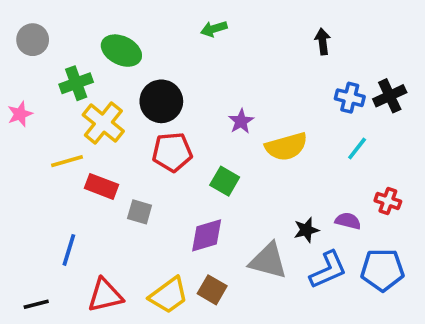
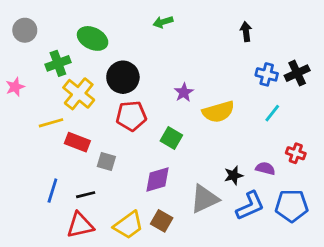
gray triangle: (268, 261) -> (205, 199), turned -40
black line: (36, 304) -> (86, 195), moved

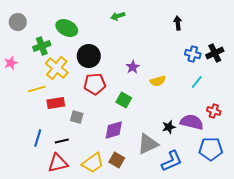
yellow semicircle: (218, 112) -> (158, 81), size x0.7
red rectangle: (77, 142) -> (56, 103), turned -30
purple semicircle: (265, 168) -> (192, 122), size x1.6
blue L-shape: (250, 206) -> (172, 161), moved

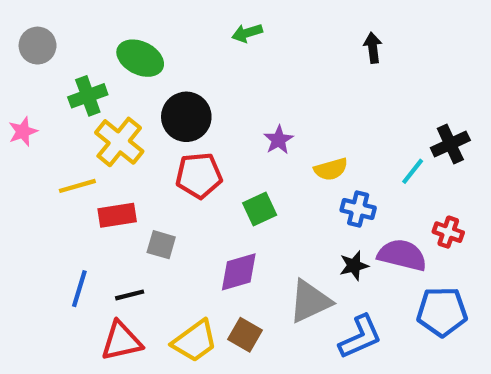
black cross: (215, 53) -> (450, 144), moved
blue cross: (193, 54) -> (358, 209), moved
green square: (124, 100) -> (260, 209), turned 35

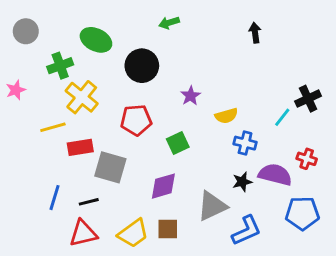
black circle: (186, 117) -> (142, 66), moved
gray square: (161, 245) -> (110, 167), size x1.6
brown square: (245, 335) -> (168, 229), turned -30

